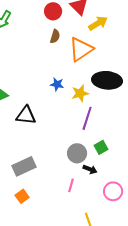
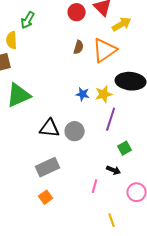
brown semicircle: (55, 36) -> (79, 47), moved
blue star: (57, 84) -> (83, 94), moved
black triangle: (26, 115) -> (50, 128), moved
gray circle: (77, 153) -> (75, 131), moved

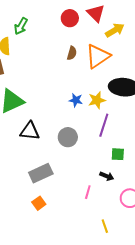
black triangle: (50, 128) -> (30, 131), moved
green square: (125, 148) -> (118, 154), turned 32

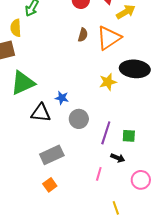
blue star: (76, 100) -> (62, 98), moved
purple line: (104, 125) -> (106, 133), moved

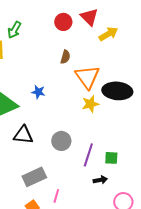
orange triangle: (109, 38) -> (87, 77), moved, turned -32
blue star: (62, 98) -> (38, 92), moved
black arrow: (118, 158) -> (100, 180), turned -32
pink line: (99, 174) -> (56, 196), moved

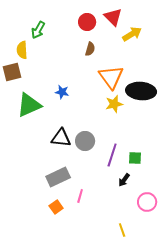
brown semicircle: (65, 57) -> (90, 49), moved
black triangle: (23, 135) -> (61, 138), moved
black arrow: (100, 180) -> (124, 180), turned 136

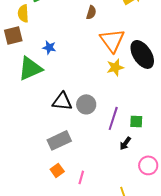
black ellipse: (141, 91) -> (142, 54), turned 52
blue star: (62, 92) -> (49, 47), moved
pink line: (80, 196) -> (81, 177), moved

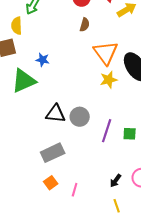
black arrow: (125, 143) -> (116, 181), moved

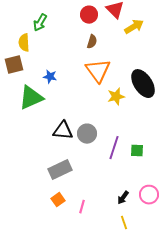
orange triangle: (106, 53) -> (98, 71), moved

